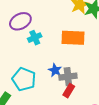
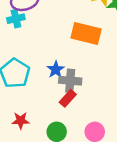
cyan cross: (35, 38) -> (16, 19), moved

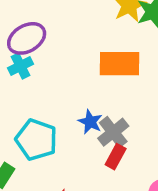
gray cross: (70, 81) -> (113, 132), turned -30

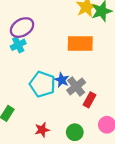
cyan pentagon: (36, 140) -> (42, 84), moved
red rectangle: (116, 157) -> (89, 100), moved

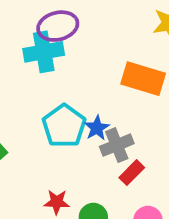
cyan cross: (18, 45) -> (44, 52), size x1.5
red star: (42, 130) -> (57, 202), moved

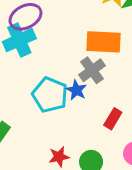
gray cross: (117, 145) -> (92, 70), moved

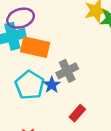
orange rectangle: (104, 42) -> (35, 47), moved

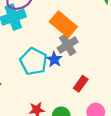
orange rectangle: (35, 47) -> (63, 24), moved, turned 32

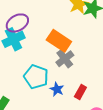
blue star: (54, 59) -> (57, 89), moved

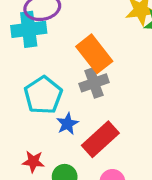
red rectangle: (80, 92) -> (100, 139), size x1.6

